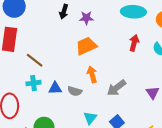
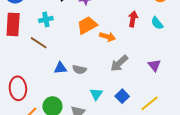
orange arrow: (92, 74) -> (107, 37), moved, turned 126
cyan cross: (34, 83) -> (46, 19), moved

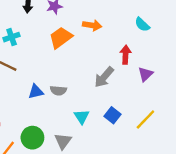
red arrow: (133, 19) -> (126, 55), moved
orange arrow: (107, 37) -> (92, 25), moved
purple triangle: (154, 65) -> (145, 74), turned 32

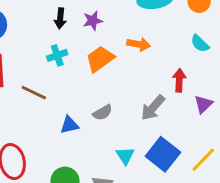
cyan cross: (12, 37) -> (57, 55), moved
gray semicircle: (58, 90) -> (103, 113), moved, turned -35
blue square: (113, 115) -> (163, 154), size x1.6

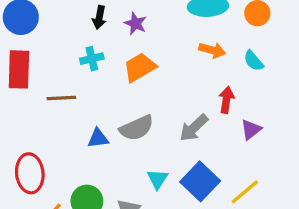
purple star: (93, 21) -> (135, 23), turned 30
orange arrow: (139, 44) -> (212, 50), moved
brown line: (34, 93) -> (61, 98), turned -35
gray semicircle: (103, 113) -> (137, 128), size x1.5

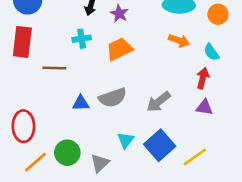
red arrow: (226, 100) -> (203, 78), moved
purple triangle: (251, 130) -> (204, 107), turned 42

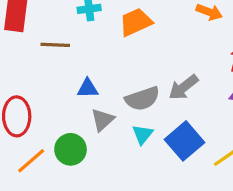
gray semicircle: (113, 98) -> (142, 99), moved
gray triangle: (100, 163) -> (103, 120), moved

